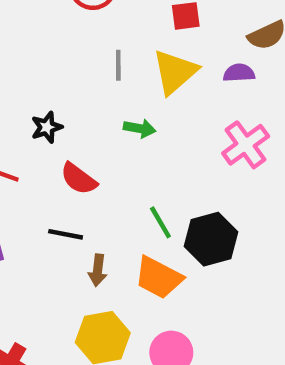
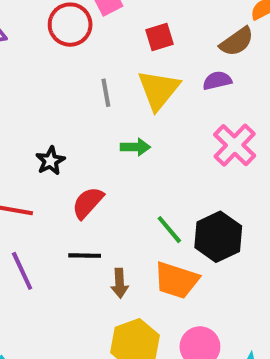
red semicircle: (79, 179) -> (88, 203), turned 105

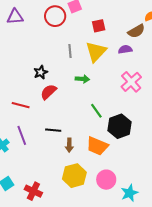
black star: (50, 161) -> (41, 72), moved
red semicircle: (88, 203) -> (48, 92), moved
green line: (169, 230) -> (96, 111), moved

